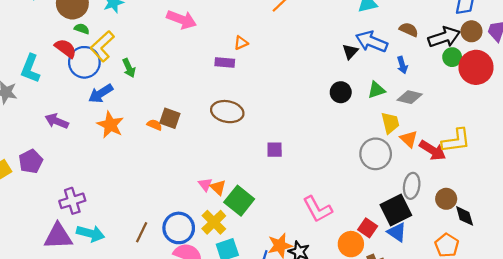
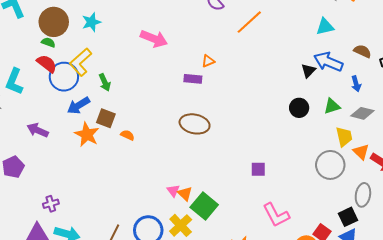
green semicircle: (82, 29) -> (48, 42), moved
brown square: (170, 118) -> (106, 118), moved
purple square: (275, 150) -> (258, 169), moved
purple cross: (72, 201) -> (51, 204), size x0.7
black square: (396, 210) -> (348, 217), size x0.7

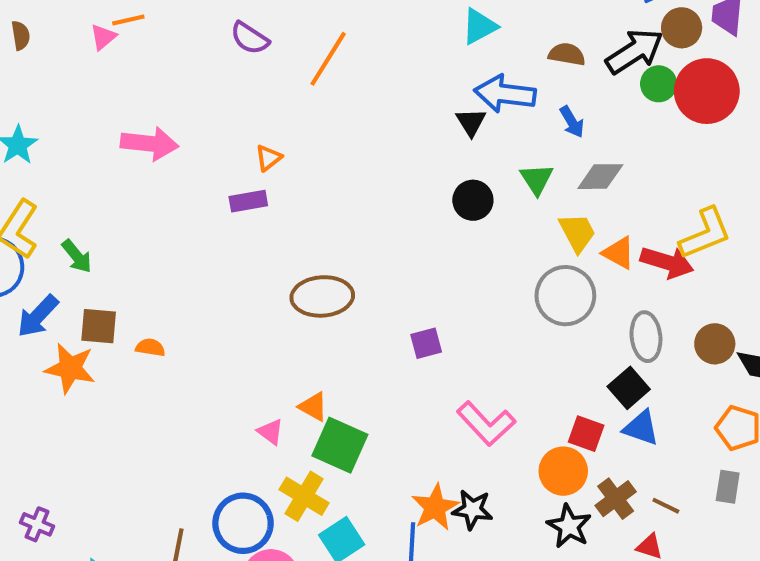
green triangle: (332, 106) -> (537, 179), turned -30
brown ellipse: (195, 124) -> (322, 296), moved
orange triangle: (185, 194) -> (313, 407), moved
purple cross: (51, 204) -> (37, 524), turned -35

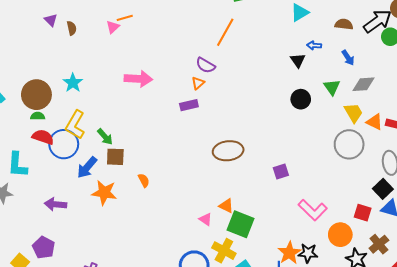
purple semicircle: (250, 38) -> (206, 65), moved
blue arrow: (505, 94) -> (314, 45), size x0.5
brown square: (99, 326) -> (115, 157), moved
orange semicircle: (150, 347) -> (144, 180), turned 56
orange circle: (563, 471) -> (340, 235), moved

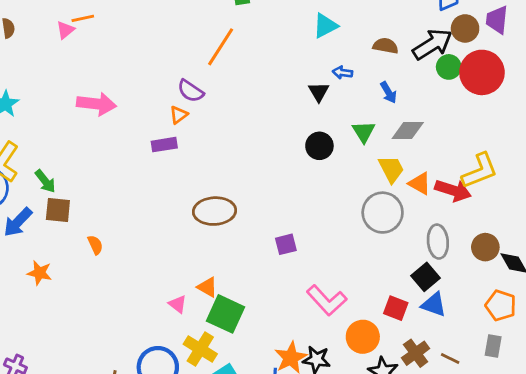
orange star: (104, 193) -> (40, 273), moved, size x0.7

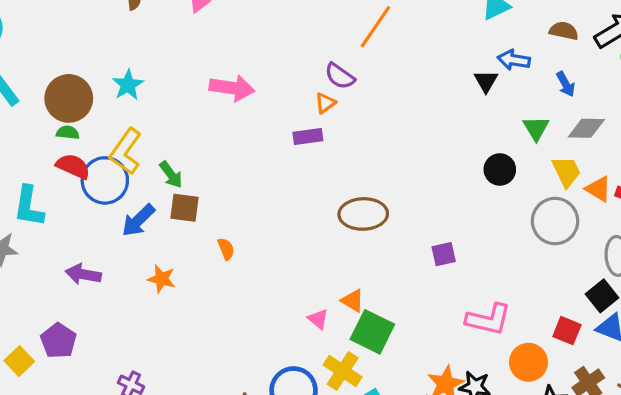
blue arrow: (343, 73) -> (514, 60), size x1.4
black circle: (319, 146) -> (500, 169), moved
pink L-shape: (327, 300) -> (488, 319), turned -36

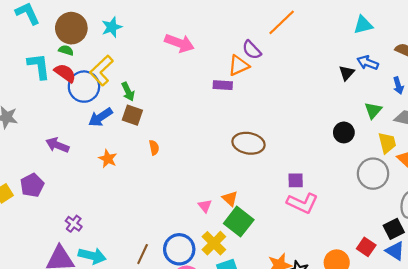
orange triangle: (325, 103) -> (239, 65), size x1.5
cyan L-shape: (29, 206) -> (39, 66), moved, turned 152
pink L-shape: (488, 319) -> (302, 203), moved

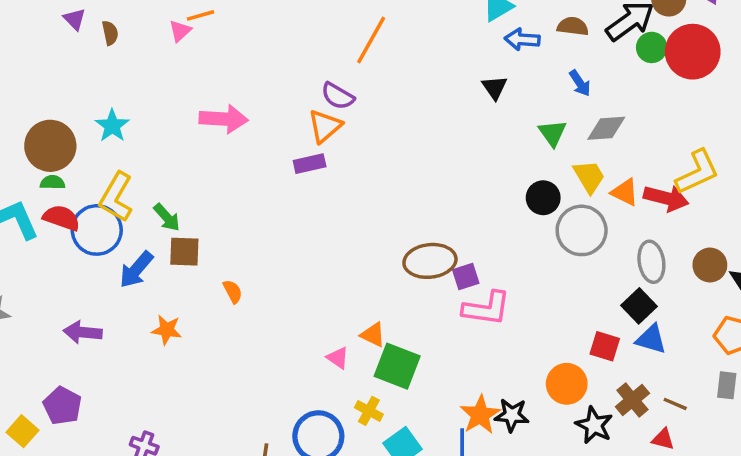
blue arrow: (368, 63) -> (522, 39), moved
black circle: (344, 132) -> (543, 198), moved
brown ellipse: (248, 143) -> (430, 261), moved
yellow cross: (214, 243) -> (369, 411), size x0.7

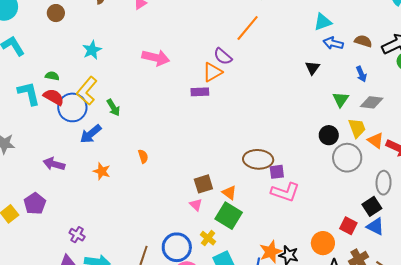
brown circle: (50, 146) -> (56, 13), moved, size x0.6
brown square: (184, 252) -> (203, 184), moved, turned -30
orange triangle: (373, 335) -> (229, 193), moved

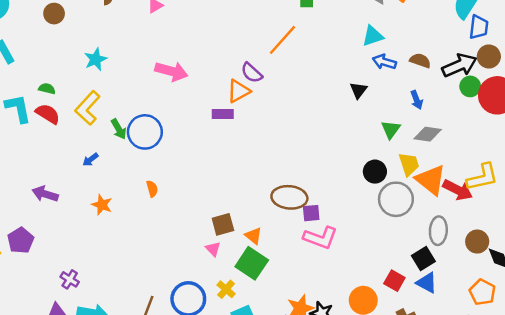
blue circle: (72, 107) -> (145, 132), moved
blue arrow: (91, 134) -> (90, 160), size x0.6
orange triangle: (376, 140) -> (431, 180), size x1.6

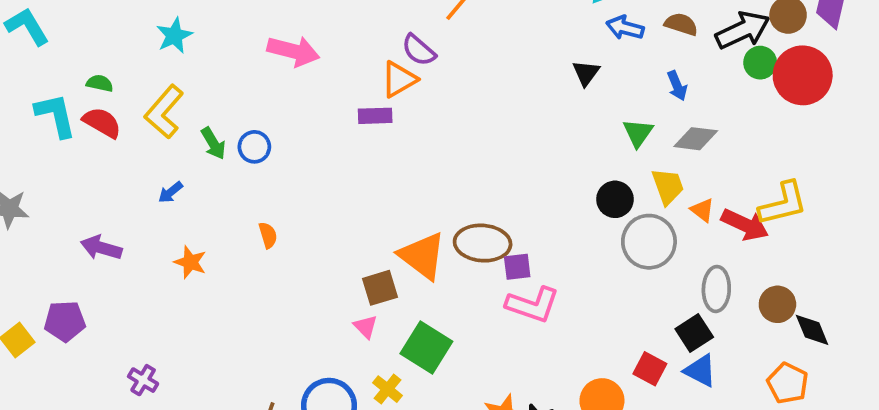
blue circle: (145, 132) -> (254, 147), size x0.6
orange triangle: (431, 180) -> (702, 210), size x0.5
orange triangle: (253, 236) -> (422, 256), moved, size x1.8
purple pentagon: (21, 240) -> (65, 321), turned 30

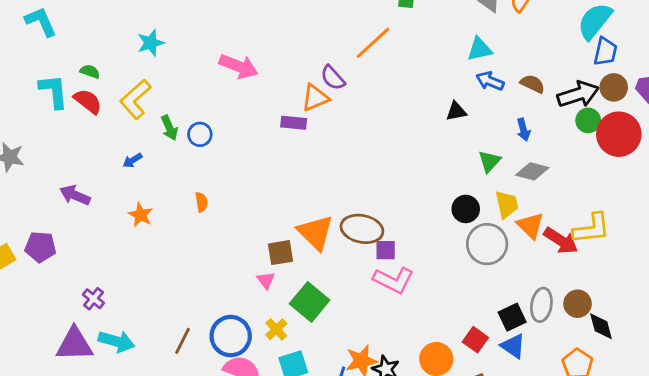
black triangle: (586, 73) -> (456, 111), turned 35
orange triangle: (702, 210) -> (530, 226), size x1.5
gray ellipse: (716, 289) -> (541, 305), moved

